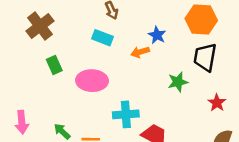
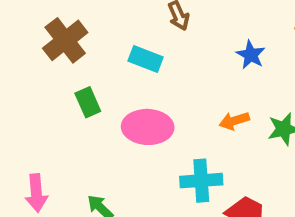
cyan rectangle: (102, 38) -> (146, 59), moved
orange arrow: (140, 52) -> (234, 121), moved

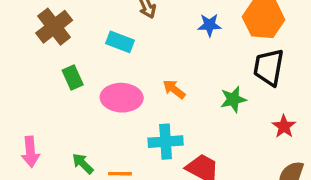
blue star: (251, 55) -> (209, 25), moved, turned -30
orange arrow: (234, 121) -> (174, 89), moved, turned 55

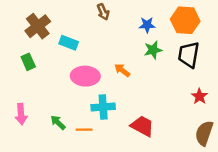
cyan rectangle: (120, 42) -> (69, 43), moved
green rectangle: (73, 77) -> (28, 62), moved
green star: (233, 99) -> (153, 50), moved
cyan cross: (166, 142) -> (103, 107), moved

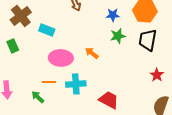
orange line: (84, 130) -> (49, 82), moved

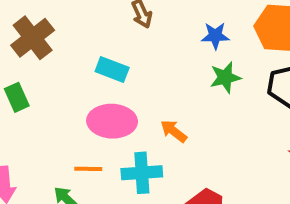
cyan rectangle: (47, 30) -> (112, 69), moved
orange arrow: (92, 53) -> (174, 131), moved

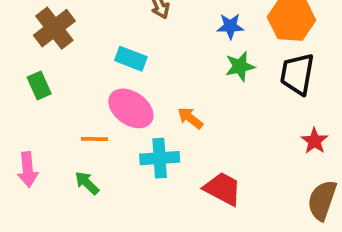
pink ellipse: (112, 121) -> (131, 108), turned 33
orange line: (88, 169) -> (95, 139), moved

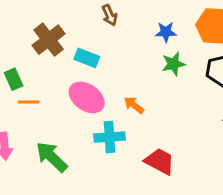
brown cross: (54, 28) -> (49, 40), moved
orange line: (95, 139) -> (29, 102), moved
green arrow: (87, 183) -> (52, 157), size x1.6

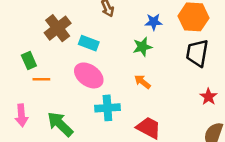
green star: (173, 64) -> (142, 47), moved
orange arrow: (134, 105) -> (142, 82), moved

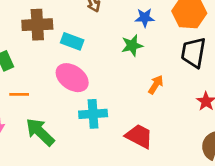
brown cross: (58, 28) -> (37, 25), turned 35
orange line: (41, 79) -> (19, 94), moved
orange arrow: (142, 82) -> (156, 85), moved, turned 84

